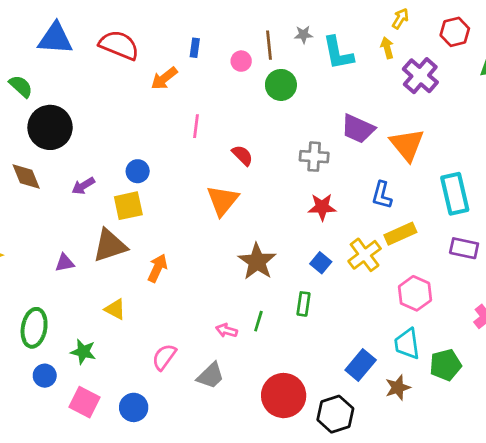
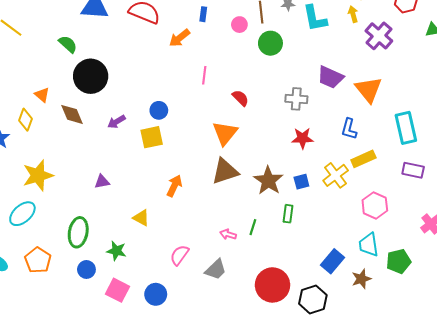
brown triangle: (110, 246) -> (225, 171), moved
brown star: (257, 261) -> (268, 181), moved
blue square: (321, 263) -> (301, 182), turned 35

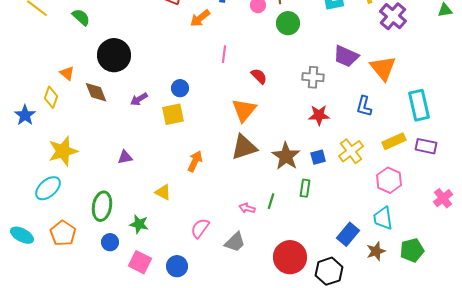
green semicircle: (68, 44) -> (81, 17), moved
yellow rectangle: (363, 159) -> (394, 141), moved
green pentagon: (399, 261) -> (412, 250), moved

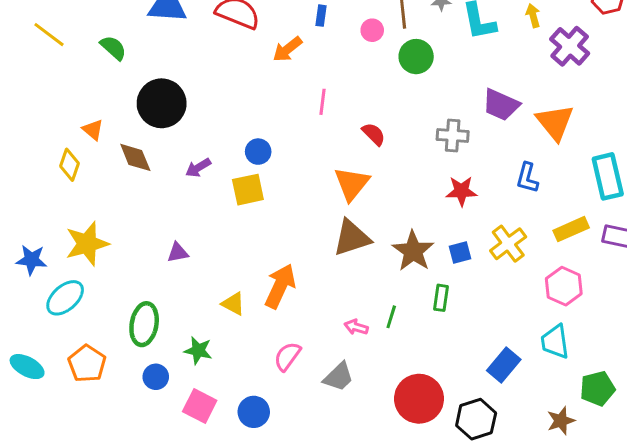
blue star: (25, 115) -> (31, 260), moved, turned -30
orange arrow: (195, 161) -> (280, 286), moved, size x1.4
brown star: (376, 251) -> (561, 421), moved

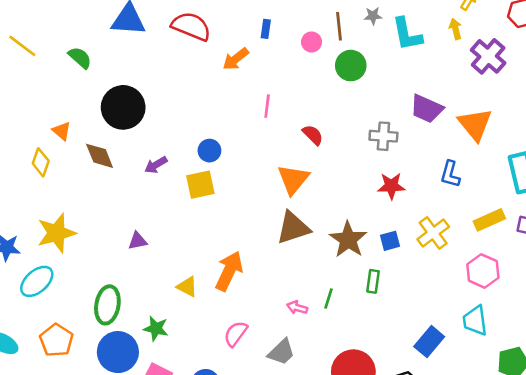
blue circle: (156, 377) -> (118, 352), size x1.8

